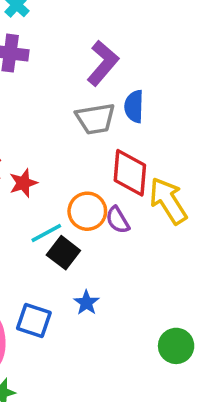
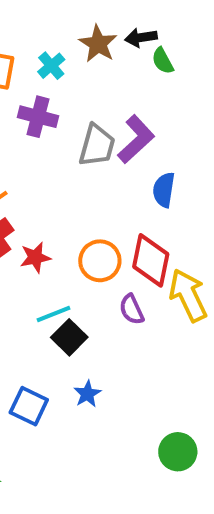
gray trapezoid: (95, 119) -> (97, 145), moved, turned -72
orange circle: (87, 211) -> (100, 261), moved

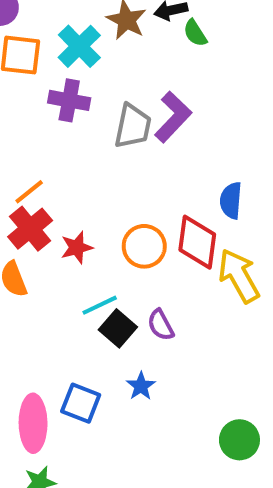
cyan cross: (51, 66) -> (79, 46), size x1.5
blue semicircle: (164, 190) -> (231, 201), moved
purple semicircle: (132, 309) -> (161, 325), moved

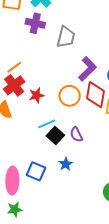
purple L-shape: (173, 117) -> (87, 69), moved

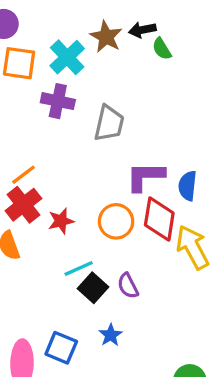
purple L-shape: (87, 69) -> (145, 176), turned -135

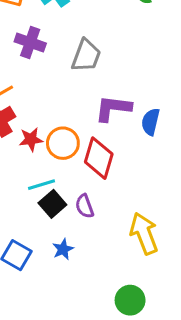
purple cross: (58, 101) -> (30, 42), moved
red diamond: (159, 219) -> (99, 158), moved
orange circle: (116, 221) -> (63, 143), moved
yellow arrow: (193, 247) -> (144, 234), moved

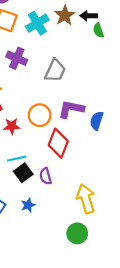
orange circle: (63, 143) -> (40, 115), moved
green circle: (130, 300) -> (77, 233), moved

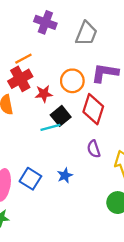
black square: (23, 173) -> (61, 116), moved
purple semicircle: (46, 176) -> (94, 149), moved

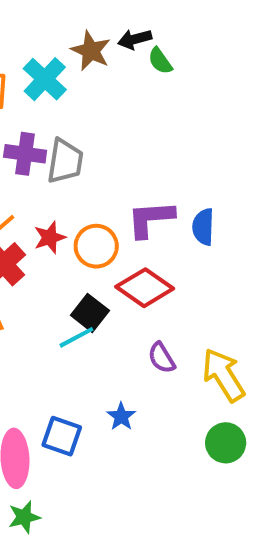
gray trapezoid: (86, 33) -> (65, 161), moved
red star: (44, 94) -> (50, 237), moved
red diamond: (93, 109) -> (145, 288), turned -60

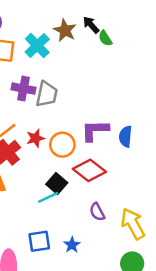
black arrow: (135, 39) -> (91, 25), turned 60
blue square: (62, 436) -> (39, 241), moved, turned -30

